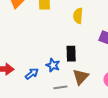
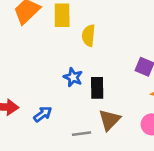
yellow semicircle: (78, 16) -> (89, 36), moved
blue star: (53, 65) -> (73, 77), moved

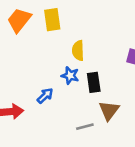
yellow semicircle: (89, 36) -> (78, 51), moved
blue arrow: (43, 114) -> (45, 96), moved

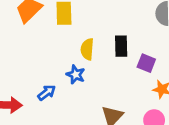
black rectangle: (94, 82) -> (121, 46), moved

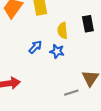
blue arrow: (47, 93) -> (35, 47), moved

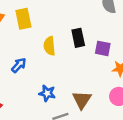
blue star: (57, 51) -> (47, 93), moved

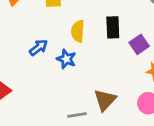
purple square: (103, 48) -> (139, 44), turned 35
blue star: (47, 93) -> (66, 59), moved

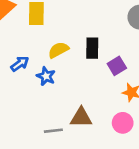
yellow semicircle: (78, 31) -> (58, 50), turned 55
brown triangle: (105, 100) -> (81, 118), turned 45

